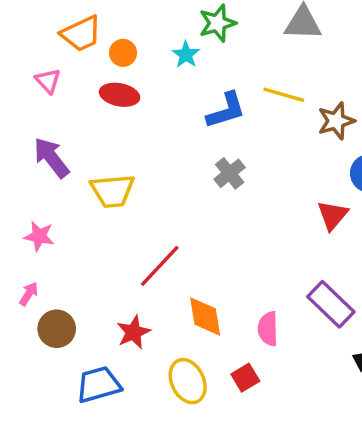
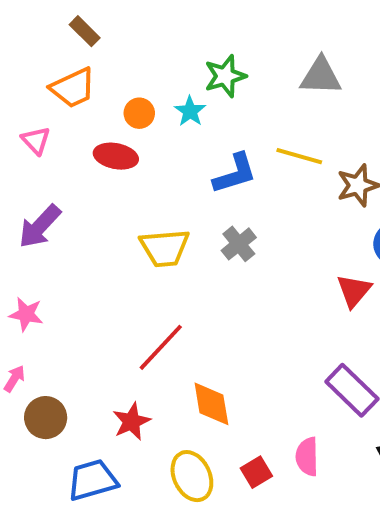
orange circle: (123, 53) -> (139, 113), moved
purple arrow: (51, 158) -> (40, 226), turned -99
yellow trapezoid: (113, 191) -> (165, 248), moved
pink semicircle: (268, 329) -> (307, 457), moved

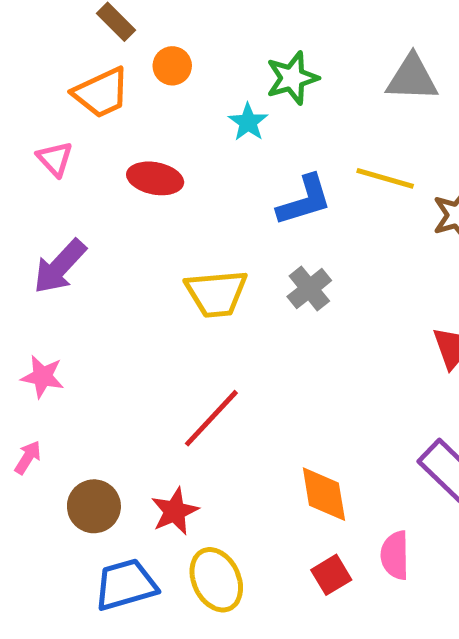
orange circle: (139, 113) -> (172, 66), moved
orange diamond: (211, 404) -> (324, 494), moved
brown circle: (46, 418) -> (94, 506), moved
yellow ellipse: (192, 476) -> (216, 580), moved

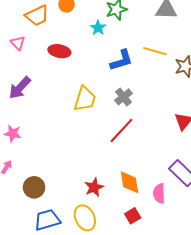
yellow trapezoid: (216, 293) -> (85, 99), turned -68
red line: (211, 418) -> (121, 130), moved
red star: (175, 511) -> (94, 187), moved
pink semicircle: (395, 555) -> (159, 193), moved

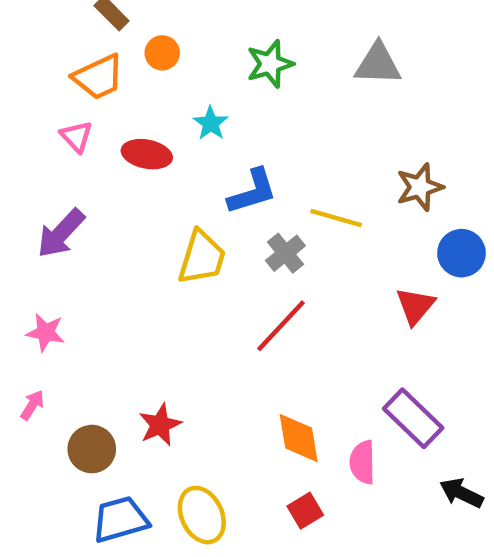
cyan star: (98, 28) -> (211, 123), moved
pink triangle: (18, 43) -> (76, 137), moved
yellow line: (155, 51) -> (336, 218), moved
blue L-shape: (121, 60) -> (252, 192), moved
red star: (94, 187) -> (160, 425), moved

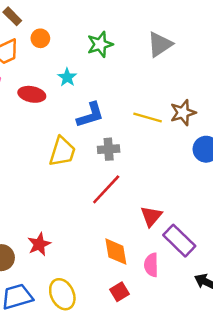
gray triangle: (378, 64) -> (160, 44), turned -36
yellow line: (336, 218) -> (148, 117), moved
gray cross: (285, 253) -> (109, 149), turned 35
red triangle: (415, 306) -> (151, 216), moved

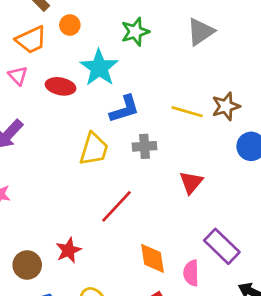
cyan star: (67, 77) -> (99, 68), size x1.8
red line: (106, 189) -> (117, 206), moved
red triangle: (151, 216) -> (191, 182), moved

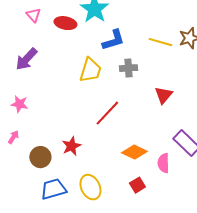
orange diamond: (152, 258) -> (134, 152), turned -55

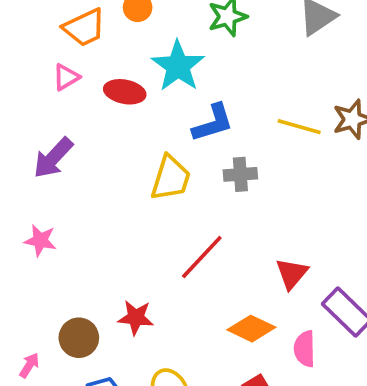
pink triangle: (33, 15) -> (66, 77), turned 42
red triangle: (163, 95) -> (292, 273), moved
pink arrow: (13, 137) -> (29, 365), moved
red star: (71, 146) -> (136, 318), turned 30

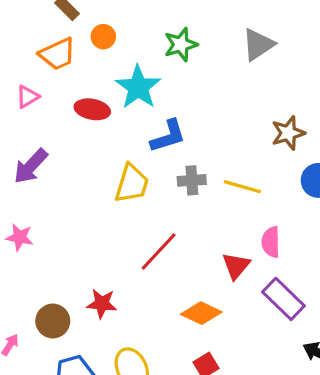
pink triangle: (66, 77) -> (27, 97), moved
yellow line: (299, 127) -> (242, 187), moved
pink semicircle: (305, 349) -> (271, 242), moved

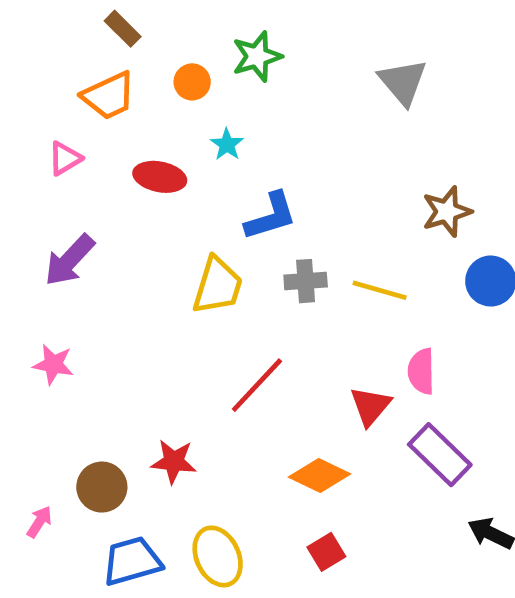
orange circle: (103, 37) -> (192, 82), moved
green star: (181, 45) -> (257, 56), moved
gray triangle: (258, 45) -> (403, 82), turned -36
cyan star: (138, 87) -> (227, 144), size x0.5

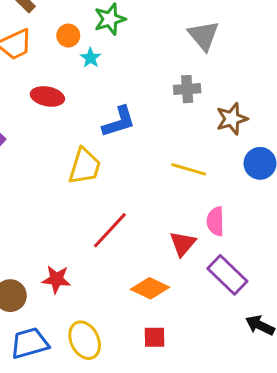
cyan star: (227, 144) -> (91, 58), moved
gray cross: (306, 281) -> (187, 89), moved
red square: (326, 552) -> (154, 337), turned 30

